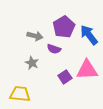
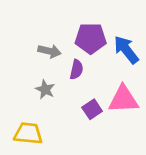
purple pentagon: (64, 27) -> (91, 38), turned 30
purple semicircle: (54, 49) -> (76, 70), turned -96

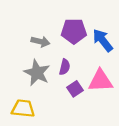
purple semicircle: (76, 70) -> (65, 67), moved
gray star: (45, 89) -> (37, 73), size x1.6

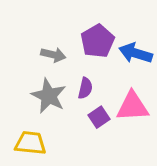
purple pentagon: (74, 31) -> (97, 41), turned -30
blue arrow: (103, 40) -> (136, 53), turned -35

